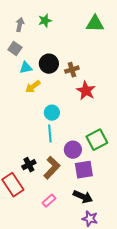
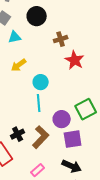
black circle: (49, 64) -> (37, 16), moved
yellow arrow: (33, 87) -> (19, 65), moved

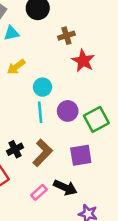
purple circle: (62, 119) -> (68, 111), moved
black arrow: (72, 166) -> (65, 188), moved

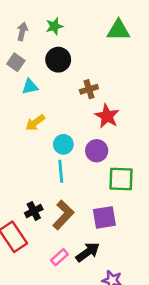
purple circle: (68, 111) -> (97, 151), moved
green square: (96, 119) -> (121, 179), turned 30
black arrow: (65, 188) -> (88, 252), turned -60

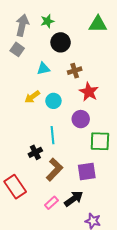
gray arrow: (22, 31) -> (22, 25), size x1.5
black circle: (58, 60) -> (61, 42), moved
cyan triangle: (30, 87) -> (43, 69), moved
cyan circle: (63, 144) -> (53, 101), moved
black cross: (34, 211) -> (35, 152), moved

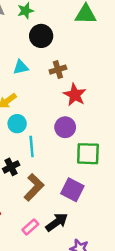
cyan circle: (53, 101) -> (17, 124), moved
purple square: (87, 172) -> (72, 190), turned 36

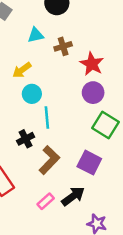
brown cross: (58, 70) -> (63, 46), moved
purple circle: (65, 127) -> (93, 93), moved
green square: (88, 154) -> (106, 125), turned 30

